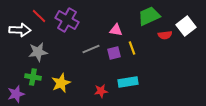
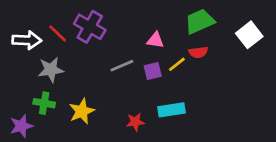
red line: (39, 16) -> (58, 33), moved
red semicircle: (165, 35) -> (198, 52), moved
yellow line: (132, 48) -> (177, 64), turned 72

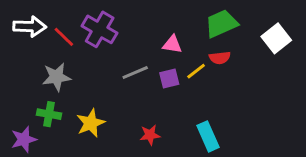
white arrow: (27, 40) -> (30, 27), moved
cyan rectangle: (171, 110) -> (208, 136), moved, turned 75

